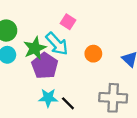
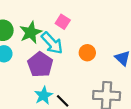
green star: (35, 48) -> (31, 32), moved
cyan star: (48, 98) -> (43, 95), turned -30

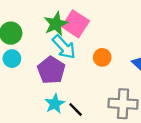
pink square: (63, 22) -> (76, 24), size x1.6
green star: (31, 32) -> (56, 24), moved

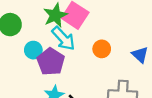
cyan circle: (12, 59) -> (33, 50), moved

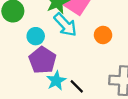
purple pentagon: (51, 62) -> (43, 60), moved

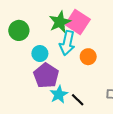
cyan arrow: (65, 25) -> (67, 43), turned 55
orange circle: (103, 35) -> (88, 57), moved

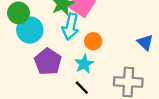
cyan circle: (40, 54) -> (30, 30), moved, size x1.5
cyan star: (59, 94) -> (84, 64), moved

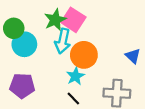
orange circle: (93, 41) -> (84, 55), size x1.6
purple pentagon: (48, 62) -> (22, 86), moved, turned -30

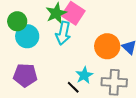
orange circle: (84, 55) -> (107, 46), moved
cyan star: (75, 76) -> (84, 75), moved

